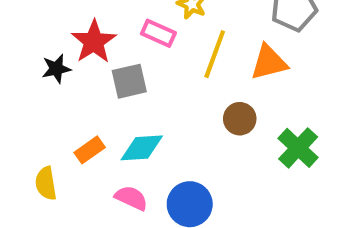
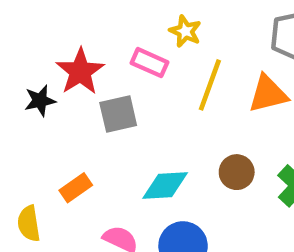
brown circle: (240, 119) -> (237, 172), moved
cyan diamond: (142, 148) -> (165, 186), moved

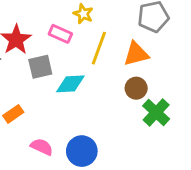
brown circle: (237, 172) -> (136, 88), moved
cyan diamond: (165, 186) -> (70, 84), moved

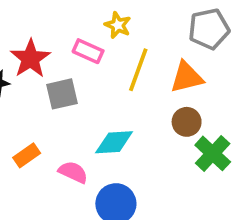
cyan diamond: (70, 84) -> (114, 142), moved
pink semicircle: (42, 147) -> (73, 172), moved

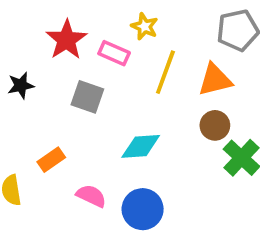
red star: (30, 59) -> (66, 40), moved
gray square: (62, 94) -> (87, 97), turned 32
pink semicircle: (73, 172) -> (91, 196), moved

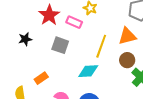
yellow line: (165, 72) -> (101, 46), moved

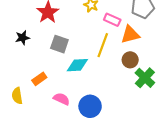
pink rectangle: (74, 22) -> (112, 20), moved
cyan diamond: (88, 71) -> (77, 65), moved

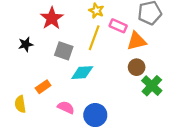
yellow line: (103, 45) -> (94, 38), moved

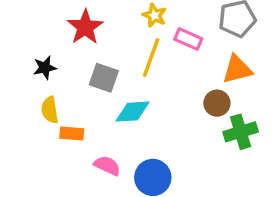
orange triangle: (137, 41) -> (237, 69), moved
green cross: (152, 86) -> (241, 132), turned 30
orange rectangle: (43, 87) -> (72, 134), turned 40
yellow semicircle: (20, 104) -> (50, 110), moved

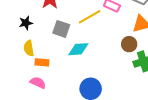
yellow line: (151, 58) -> (90, 17), turned 40
pink semicircle: (107, 166) -> (38, 83), moved

